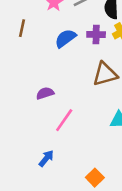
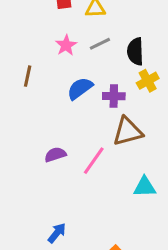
purple cross: (96, 34) -> (114, 96), moved
pink line: (64, 120) -> (94, 161), moved

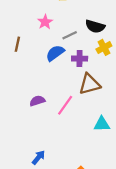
gray line: (100, 44) -> (70, 35), moved
black semicircle: (135, 51) -> (95, 26), turned -72

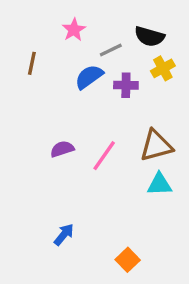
brown triangle: (90, 84) -> (156, 146), moved

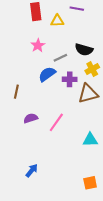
brown line: (32, 63) -> (16, 92), moved
brown triangle: (156, 146) -> (88, 94), moved
orange square: (128, 260) -> (90, 183), moved, turned 32

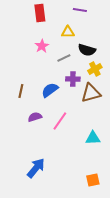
yellow triangle: (57, 21) -> (68, 32), moved
blue semicircle: (47, 74) -> (50, 90), moved
blue arrow: (32, 171) -> (36, 168), size x1.5

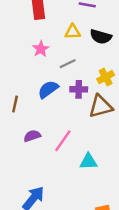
black semicircle: (87, 50) -> (101, 37), moved
blue semicircle: (50, 90) -> (48, 89), moved
cyan triangle: (93, 138) -> (88, 162), moved

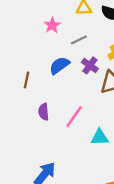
purple cross: (79, 89) -> (90, 65), turned 35
purple semicircle: (32, 136) -> (44, 112), turned -77

